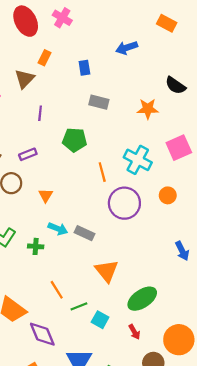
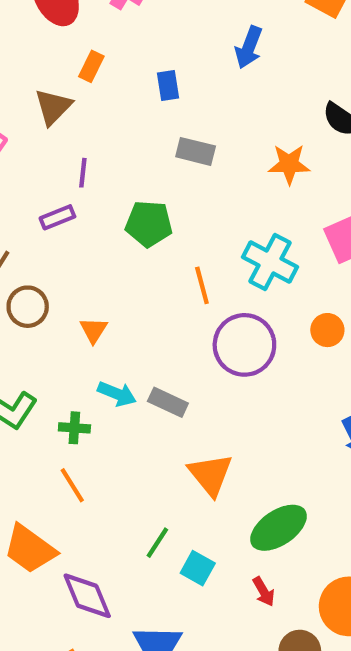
blue arrow: (127, 48) -> (249, 47), turned -50
purple rectangle: (28, 154) -> (57, 217), moved
orange line: (57, 290) -> (72, 485), moved
green line: (79, 306) -> (157, 543), turned -35

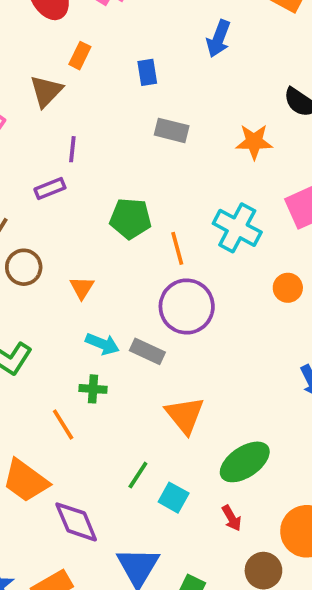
green pentagon: (149, 224) -> (130, 218), moved
purple circle: (244, 345) -> (187, 307), moved
green cross: (74, 428) -> (93, 389), moved

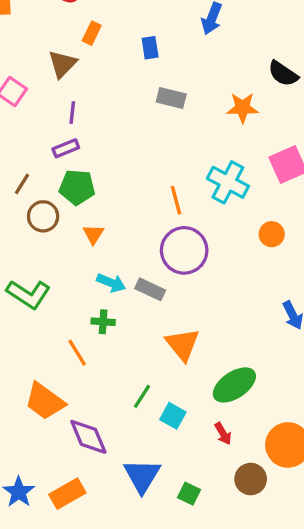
purple line: (72, 149) -> (72, 113), moved
green pentagon: (130, 218) -> (77, 187), moved

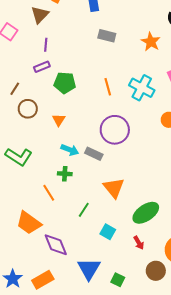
orange star: (243, 108) -> (151, 42), turned 30
green pentagon: (77, 187) -> (65, 83), moved
orange line: (176, 200) -> (108, 87), moved
green line: (142, 396) -> (84, 210), moved

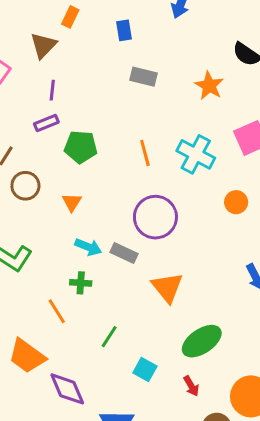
orange triangle: (114, 188) -> (167, 287), moved

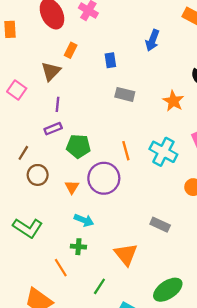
purple circle: (155, 217) -> (104, 178), moved
gray rectangle: (124, 253) -> (160, 225), moved
orange triangle: (167, 287) -> (126, 254), moved

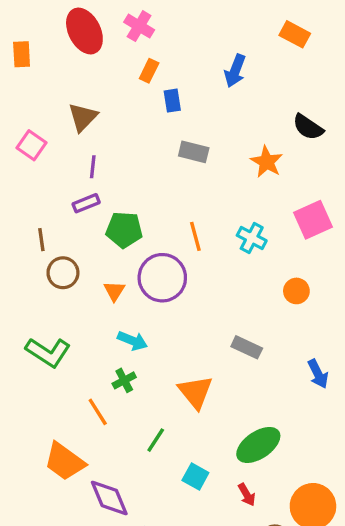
orange rectangle: (71, 50) -> (149, 71), moved
cyan cross: (163, 152) -> (252, 238), size x0.7
brown line: (23, 153) -> (41, 240), turned -40
green cross: (78, 247) -> (124, 380), turned -32

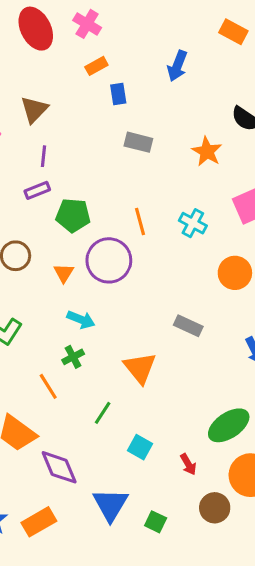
orange rectangle: (149, 71) -> (96, 66), turned 35
orange circle: (296, 291) -> (235, 273), size x1.4
green ellipse: (258, 445) -> (229, 425), moved

